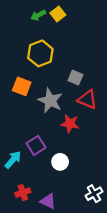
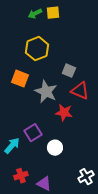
yellow square: (58, 14) -> (53, 13), turned 32

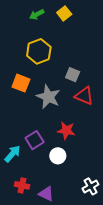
yellow square: (53, 13) -> (64, 13), moved, turned -32
red star: (64, 113) -> (66, 131), moved
red cross: (21, 176) -> (22, 185), turned 32

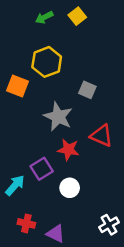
orange square: (21, 83) -> (17, 86), moved
red triangle: (84, 96) -> (101, 136), moved
red star: (66, 131) -> (68, 150), moved

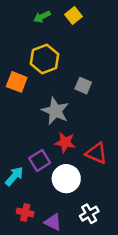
red triangle: (101, 136) -> (96, 153), moved
white circle: (70, 188) -> (66, 179), size x1.5
white cross: (109, 225) -> (89, 214), moved

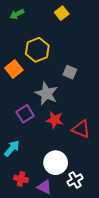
green arrow: (42, 17) -> (17, 14), moved
orange square: (17, 82) -> (14, 69), turned 30
purple square: (40, 161) -> (25, 114), moved
white circle: (66, 179) -> (56, 163), moved

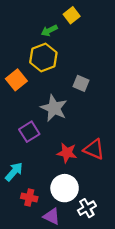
green arrow: (17, 14) -> (49, 30), moved
red star: (55, 120) -> (67, 153), moved
red cross: (21, 179) -> (29, 198), moved

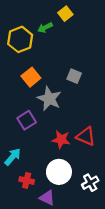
yellow hexagon: (43, 58) -> (20, 39), moved
orange square: (16, 80) -> (31, 77), moved
white cross: (87, 208) -> (90, 183), moved

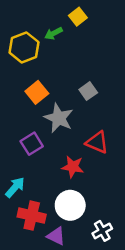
gray square: (74, 76) -> (88, 91), turned 32
red triangle: (86, 136) -> (97, 142), moved
red cross: (27, 180) -> (32, 216), size x1.5
white cross: (90, 183) -> (102, 231), moved

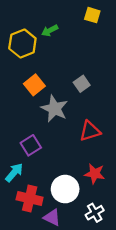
yellow square: (78, 17) -> (92, 15), moved, turned -35
red triangle: (97, 142) -> (90, 131), turned -40
purple square: (32, 144) -> (31, 145), moved
red star: (73, 167) -> (95, 174), moved

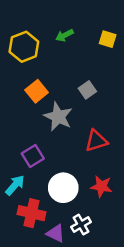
yellow square: (92, 15) -> (108, 39), moved
green arrow: (50, 30) -> (65, 35), moved
white circle: (65, 189) -> (63, 188), moved
white cross: (95, 213) -> (81, 225), moved

